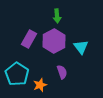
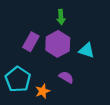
cyan triangle: (81, 47) -> (87, 50), turned -35
purple semicircle: (62, 72) -> (66, 77), turned -40

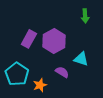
green arrow: (61, 17) -> (85, 16), moved
cyan triangle: (87, 50) -> (81, 59), moved

